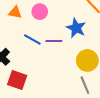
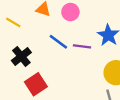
red square: (17, 80) -> (36, 84), turned 30

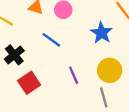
purple line: (82, 46) -> (74, 75), moved, turned 60

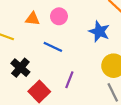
purple line: (74, 75) -> (69, 80), moved, turned 56

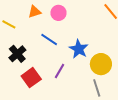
orange triangle: (33, 19) -> (35, 12), turned -32
blue star: (99, 31) -> (79, 49), moved

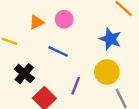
blue star: (79, 49) -> (110, 39), moved
yellow circle: (101, 64) -> (107, 72), moved

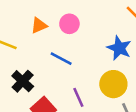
purple line: (76, 86) -> (78, 97), turned -48

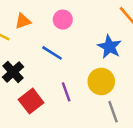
orange triangle: (39, 25) -> (23, 21), moved

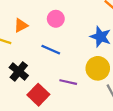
purple line: (66, 92) -> (68, 82), turned -49

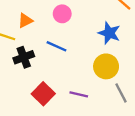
black cross: (19, 71) -> (24, 57), moved, turned 30
purple line: (68, 82) -> (79, 94), moved

